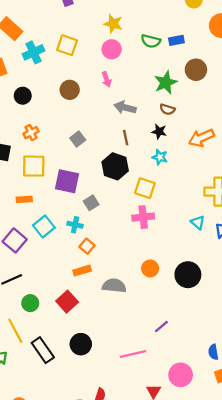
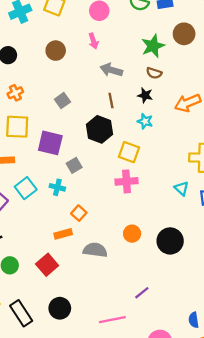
orange square: (87, 246) -> (79, 213), moved

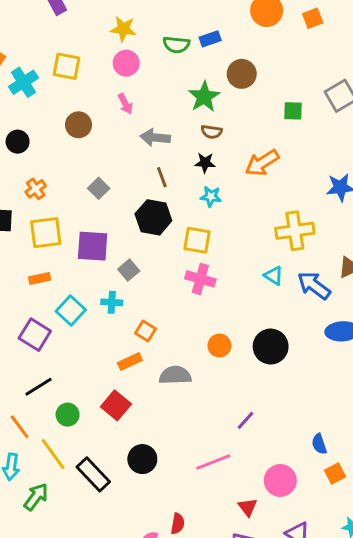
pink cross: (127, 181) -> (200, 279), turned 30

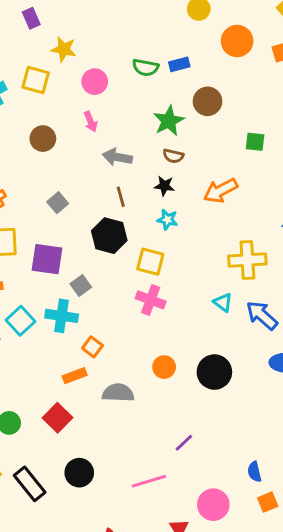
yellow star: (123, 29) -> (64, 49), moved
cyan cross: (112, 302) -> (62, 316), size x1.5

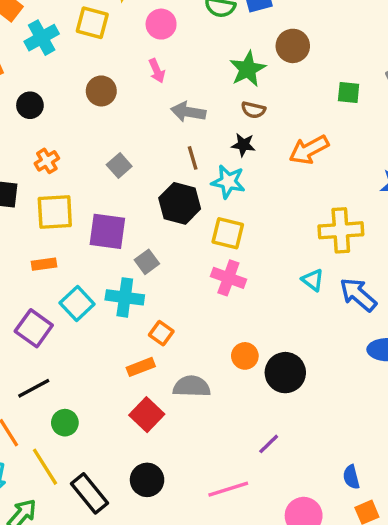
cyan star: (167, 220) -> (228, 182), moved, size x1.4
black circle: (214, 372) -> (285, 373), moved
red square: (57, 418) -> (147, 415), moved

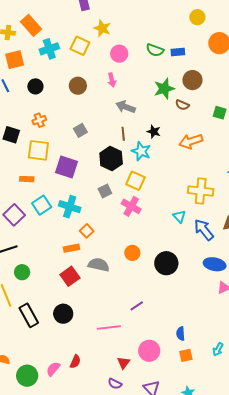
brown semicircle: (253, 110) -> (182, 105), moved
gray square: (147, 262) -> (105, 191), moved
black circle: (285, 373) -> (166, 263), moved

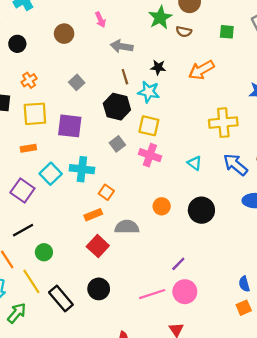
cyan triangle: (179, 216) -> (195, 163), moved
blue semicircle: (181, 334) -> (244, 284), moved
pink circle: (149, 351) -> (185, 292), moved

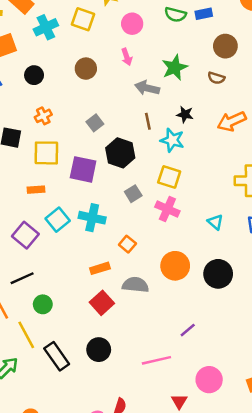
green star: (160, 18) -> (175, 67), moved
black hexagon: (117, 107) -> (120, 153), moved
orange square: (106, 192) -> (127, 244), moved
orange circle: (162, 206) -> (175, 266), size x1.5
pink circle: (185, 292) -> (209, 380), moved

